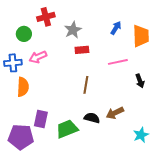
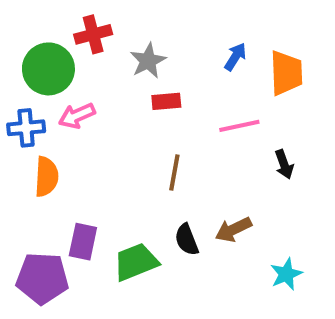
green circle: (24, 34) -> (48, 69), size x1.6
black semicircle: (92, 118) -> (187, 240), turned -126

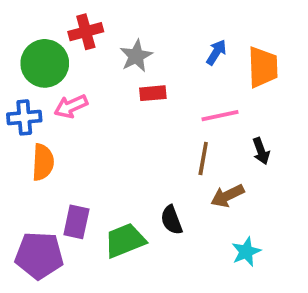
brown line: (174, 173) -> (203, 158), moved
brown arrow: (233, 229) -> (227, 196), moved
cyan star: (286, 274) -> (246, 252), moved

